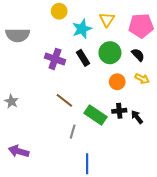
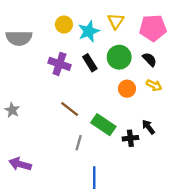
yellow circle: (59, 11) -> (64, 25), moved
black cross: (119, 111) -> (130, 138), moved

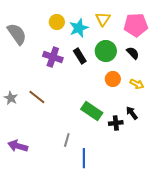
gray semicircle: (19, 38) -> (17, 34), turned -125
yellow arrow: (154, 85) -> (137, 84), moved
brown line: (70, 109) -> (37, 97), moved
gray line: (79, 143) -> (67, 140), moved

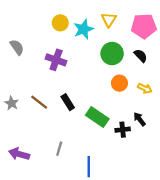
gray semicircle: (17, 34) -> (17, 47), moved, size x0.7
black rectangle: (80, 56) -> (68, 102), moved
gray line: (67, 140) -> (59, 149), moved

